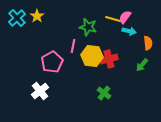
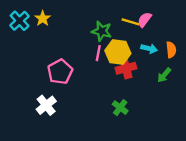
cyan arrow: (129, 31) -> (149, 49), moved
pink line: (73, 46) -> (98, 53), moved
yellow hexagon: (92, 56) -> (118, 52), moved

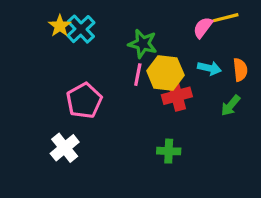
cyan cross: (20, 21) -> (81, 29), moved
yellow line: (131, 22) -> (226, 18), moved, turned -30
green cross: (120, 108) -> (169, 151), turned -35

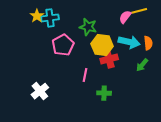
cyan cross: (81, 29) -> (50, 18), turned 36
cyan arrow: (209, 68) -> (129, 42), size x1.5
pink line: (138, 75) -> (85, 75), moved
pink pentagon: (84, 101) -> (63, 45), moved

